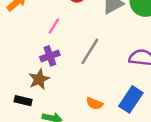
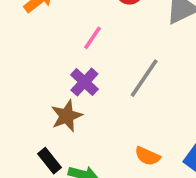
purple cross: (50, 56) -> (84, 82), turned -30
black rectangle: (23, 101) -> (50, 161), moved, turned 35

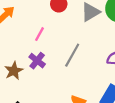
brown star: (67, 116) -> (14, 71), moved

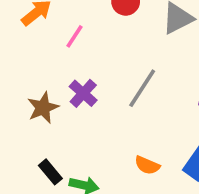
pink line: (40, 34) -> (75, 36), moved

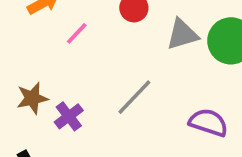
purple cross: (83, 93) -> (69, 116), moved

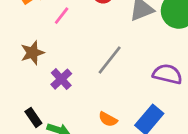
brown star: (32, 98) -> (32, 53), moved

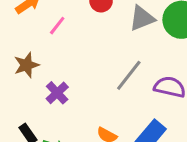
gray line: (110, 60) -> (129, 75), moved

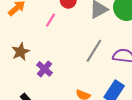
pink line: (57, 26) -> (51, 20), moved

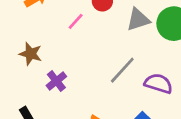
brown star: (21, 52) -> (31, 54), turned 30

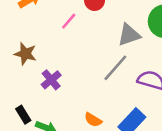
gray triangle: (138, 20) -> (129, 35), moved

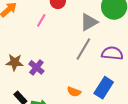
brown star: (25, 54) -> (15, 62), moved

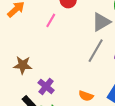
purple cross: (36, 67) -> (46, 86), moved

